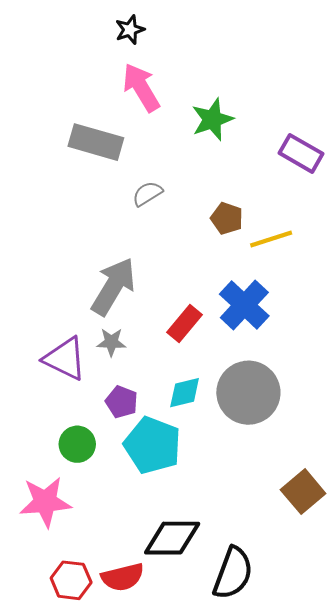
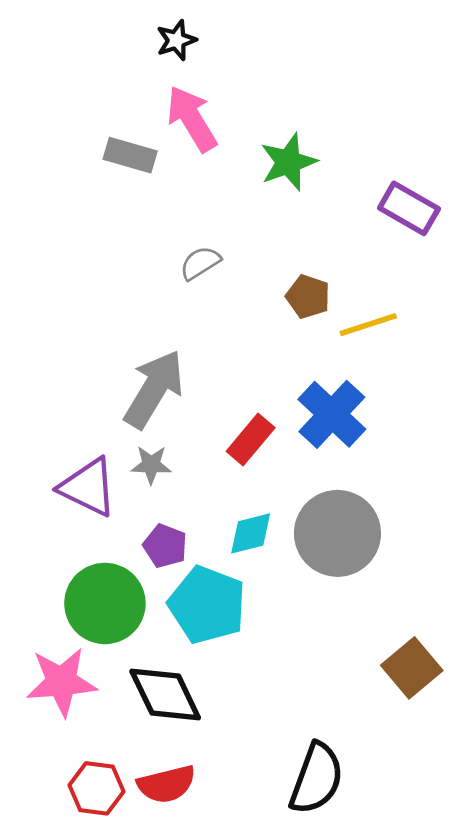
gray rectangle: (96, 142) -> (130, 155), moved, size x0.7
green circle: (77, 444) -> (105, 603), size x1.6
black diamond: (172, 538) -> (165, 694), moved, turned 64

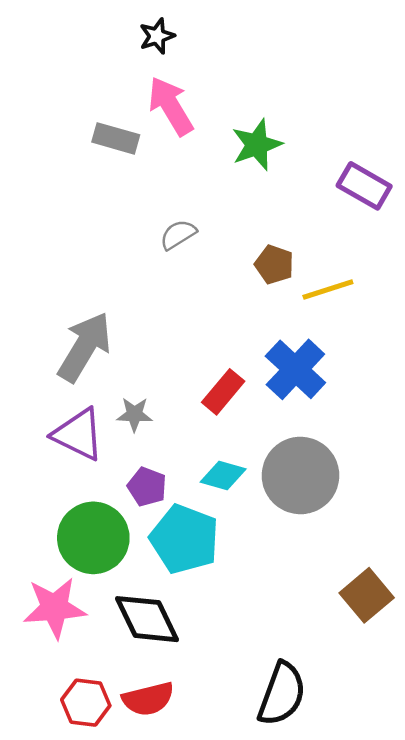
gray arrow: (154, 389) -> (85, 347), moved
cyan diamond: (251, 533) -> (223, 475), turned 30

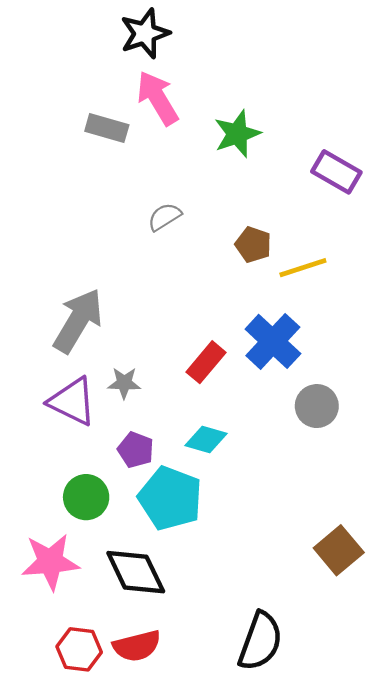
black star: (157, 36) -> (145, 33), size x1.5
gray circle: (300, 475) -> (317, 406), moved, size x0.6
green circle: (93, 538) -> (86, 497), size x0.7

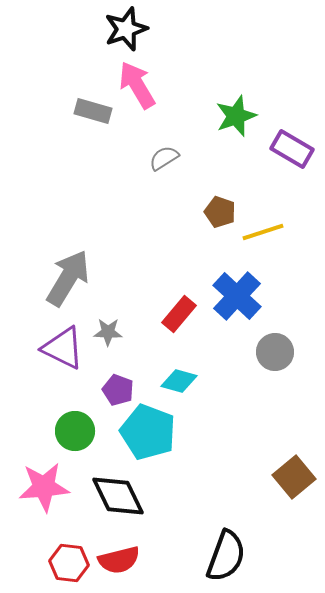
green star: (237, 134) -> (236, 116), moved
gray semicircle: (165, 217) -> (164, 158), moved

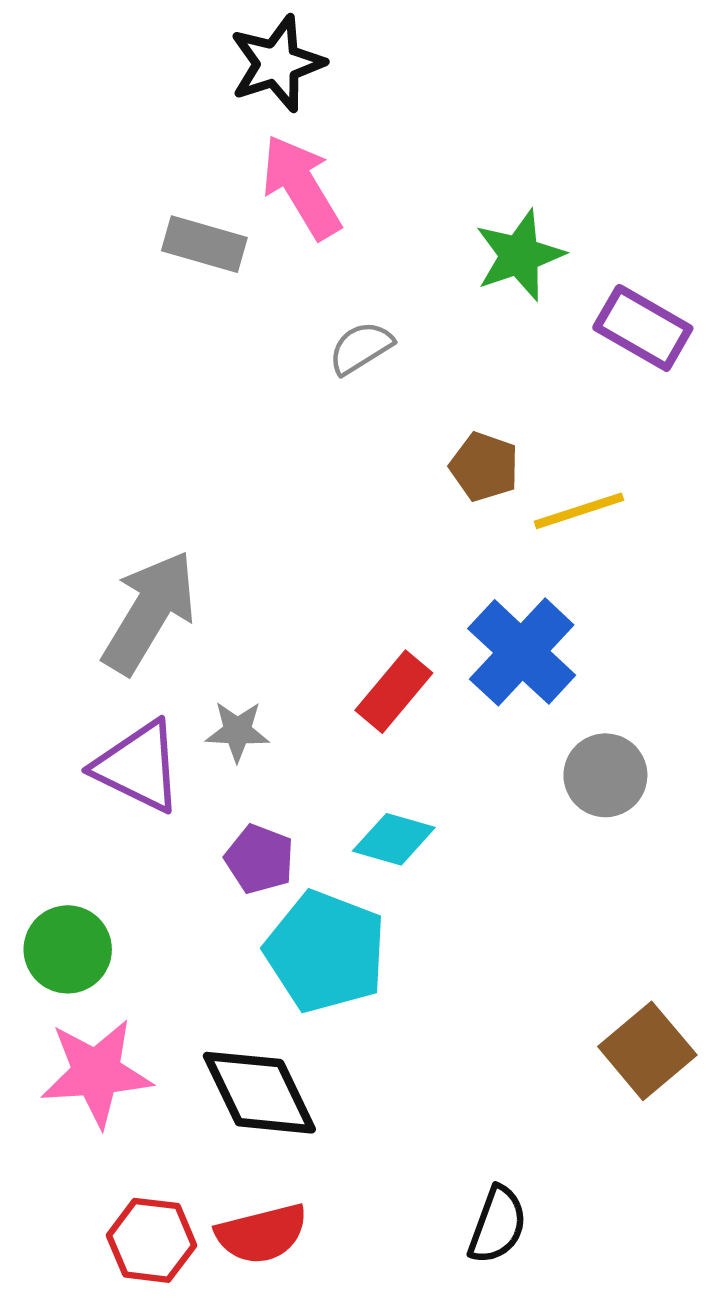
green circle: (75, 431) -> (68, 949), moved
black semicircle: (226, 556) -> (497, 1225), size x0.7

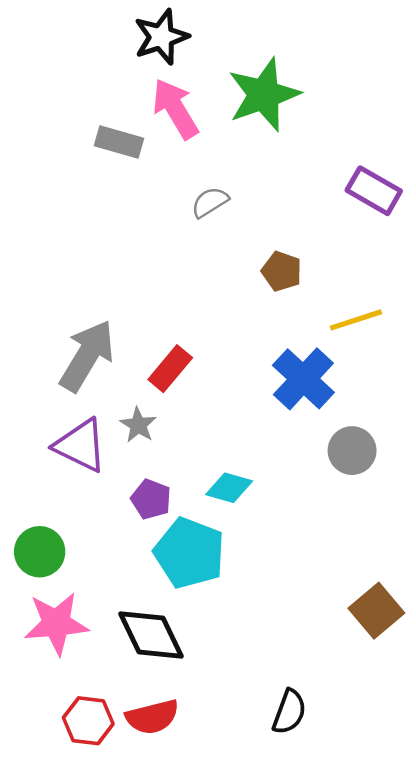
green star: (519, 255) -> (264, 95), moved, size x1.4
yellow line: (579, 511) -> (356, 320), moved
red rectangle: (394, 692) -> (170, 369), moved
gray star: (237, 731) -> (138, 425), turned 30

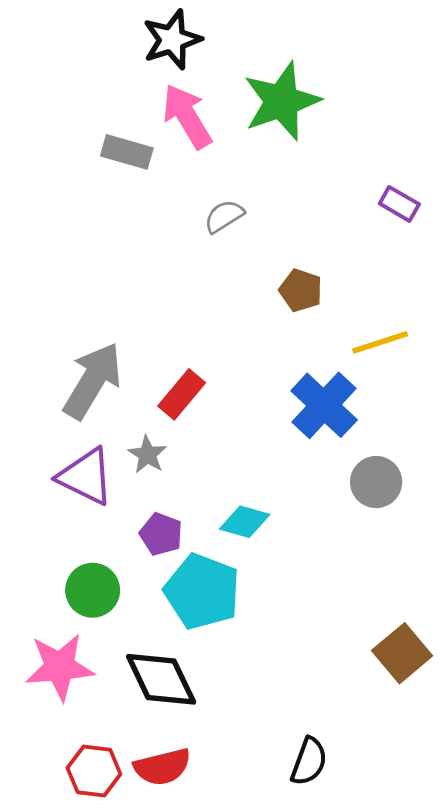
purple rectangle: (374, 191) -> (399, 204), size x0.7
green circle: (40, 552) -> (93, 590), moved

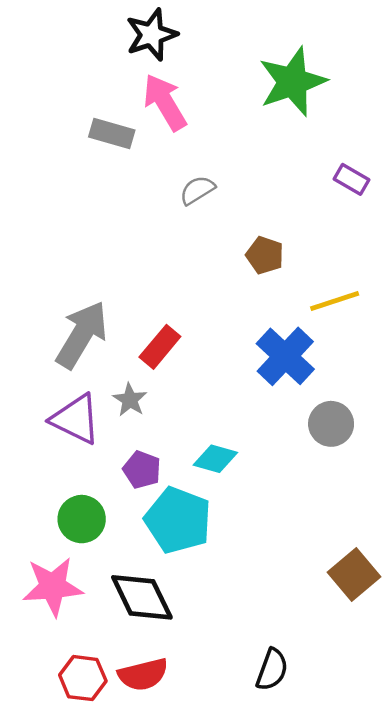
green star: (282, 101) -> (292, 82), moved

